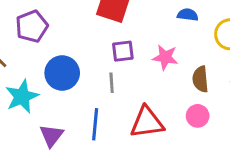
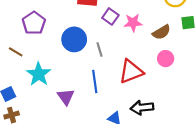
purple square: (123, 51) -> (110, 16), moved, turned -35
blue circle: (62, 73) -> (74, 39), moved
brown semicircle: (200, 79) -> (161, 32), turned -102

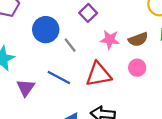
pink star: (133, 23) -> (110, 40), moved
gray line: (99, 49) -> (70, 45), turned -32
blue line: (95, 82) -> (59, 78), turned -65

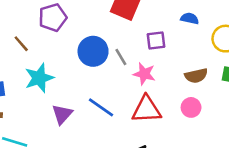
purple square: (88, 13) -> (156, 41), moved, turned 30
pink star: (110, 40) -> (144, 74), moved
gray line: (70, 45) -> (121, 57), moved

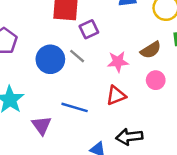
purple square: (156, 41) -> (89, 29), moved
pink star: (144, 74) -> (118, 62), moved
red triangle: (146, 109) -> (116, 95), size x0.7

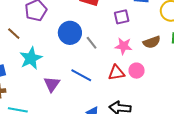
purple square: (89, 29) -> (122, 17), moved
gray line: (77, 56) -> (92, 43), moved
pink circle: (156, 80) -> (137, 71), moved

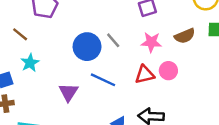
blue circle: (70, 33) -> (87, 47), moved
cyan star: (31, 58) -> (30, 63), moved, size x0.7

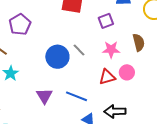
brown semicircle: (185, 36) -> (139, 42), turned -78
blue line: (103, 80) -> (77, 96), moved

